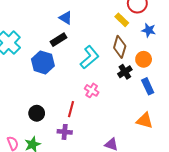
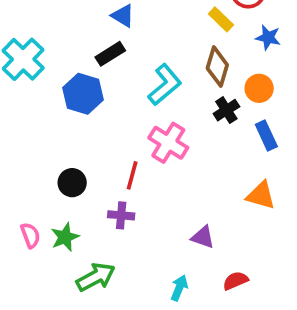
pink cross: (92, 90) -> (168, 143), size x1.5

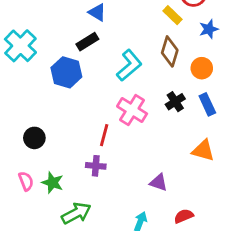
blue star: (268, 37) -> (209, 29), turned -30
black cross: (226, 110) -> (175, 102), moved
black circle: (72, 183) -> (34, 138), moved
green star: (65, 237) -> (53, 183), turned -30

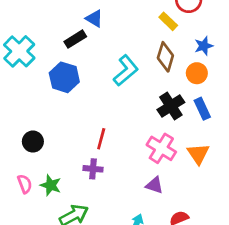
blue star: (209, 29) -> (204, 46), moved
black rectangle: (87, 42) -> (75, 39), moved
black cross: (175, 102) -> (171, 106), size x1.4
pink cross: (132, 110) -> (161, 148), moved
orange triangle: (203, 150) -> (198, 154), turned 40

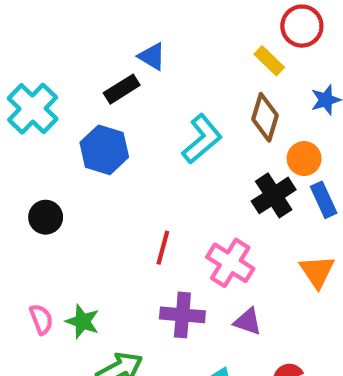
orange circle: (197, 73) -> (304, 159), moved
black circle: (33, 142) -> (46, 217), moved
pink cross: (161, 148) -> (230, 263), moved
purple cross: (93, 169) -> (182, 315), moved, size x1.4

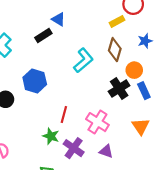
yellow rectangle: (269, 61) -> (117, 21), turned -72
blue hexagon: (104, 150) -> (35, 81), moved
purple cross: (182, 315) -> (74, 148), turned 30
green star: (83, 321) -> (51, 136), moved

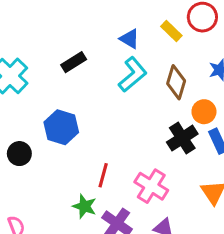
blue triangle: (58, 19) -> (129, 39), moved
yellow rectangle: (117, 21) -> (171, 31), moved, turned 72
cyan L-shape: (83, 60) -> (133, 74), moved

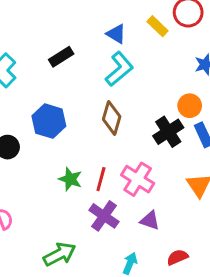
brown diamond: (176, 82) -> (112, 118), moved
red line: (103, 175) -> (101, 179), moved
green star: (85, 206) -> (70, 179), moved

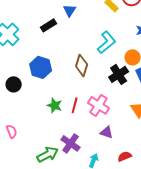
blue triangle: (116, 34) -> (70, 10), moved, turned 32
cyan L-shape: (119, 69) -> (107, 42), moved
purple cross: (104, 216) -> (71, 143), moved

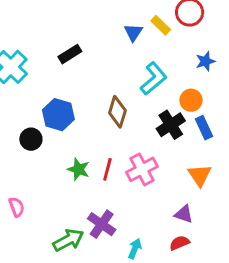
blue triangle: (70, 10) -> (133, 32), moved
black circle: (14, 84) -> (31, 139), moved
pink cross: (99, 105) -> (142, 169), turned 30
purple triangle: (107, 132) -> (184, 214), moved

